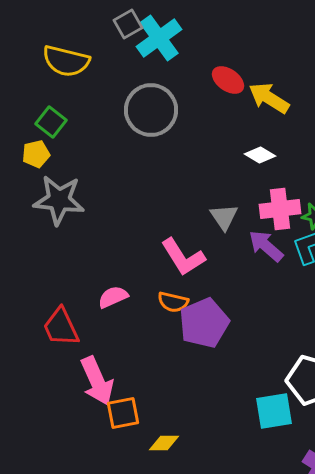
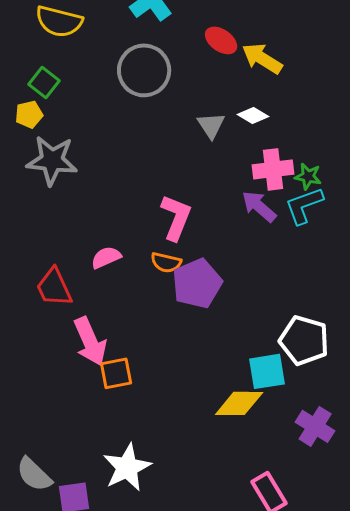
gray triangle: (224, 217) -> (211, 125), moved
pink L-shape: (183, 257) -> (176, 217), turned -126
yellow diamond: (164, 443) -> (239, 403), moved, size x1.6

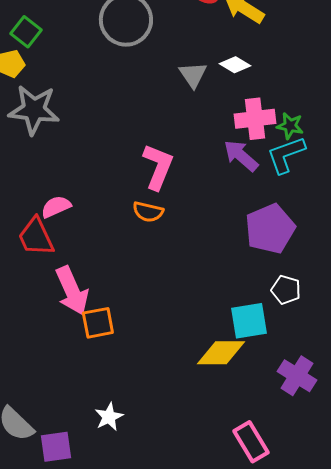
pink semicircle: (106, 257) -> (56, 207), moved
purple pentagon: (197, 283) -> (270, 229), moved
white pentagon: (304, 340) -> (286, 290), size x0.6
white star: (127, 467) -> (109, 417), size x0.6

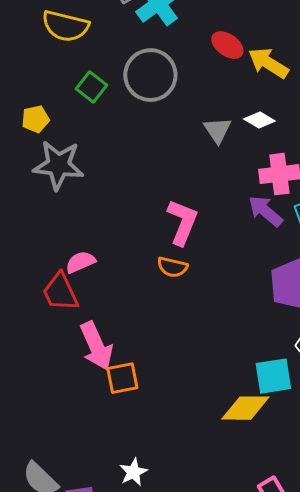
green square: (26, 32) -> (91, 87), moved

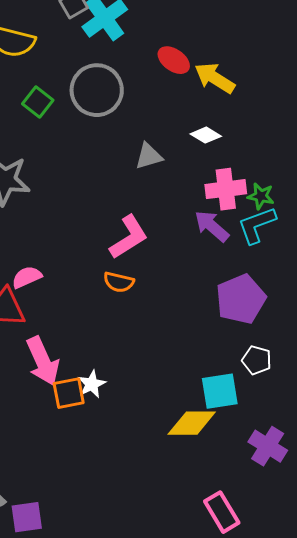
gray triangle: (217, 130) -> (149, 156), moved, turned 48
pink L-shape: (182, 222) -> (129, 237), turned 36
white star: (133, 472) -> (92, 384), moved

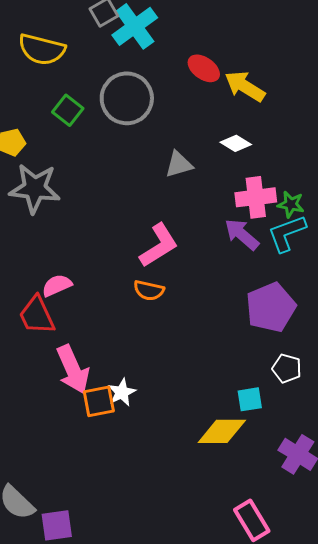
cyan square: (220, 391) -> (250, 399), size x0.7

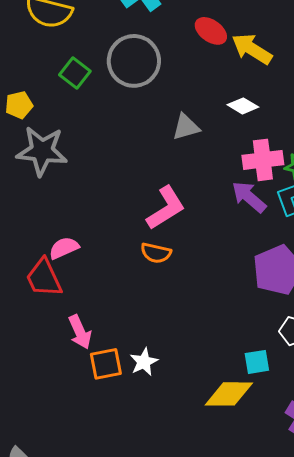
pink arrow: (73, 369) -> (80, 332), size x0.7
white star: (122, 392) -> (144, 362), moved

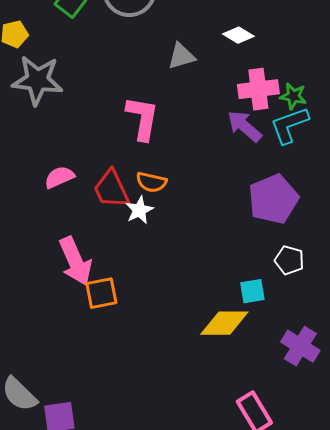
pink L-shape: (166, 208) -> (142, 118), moved, turned -48
red trapezoid: (44, 278) -> (111, 189), moved
pink arrow: (80, 332) -> (75, 261), size x1.4
white star: (144, 362) -> (139, 210), moved

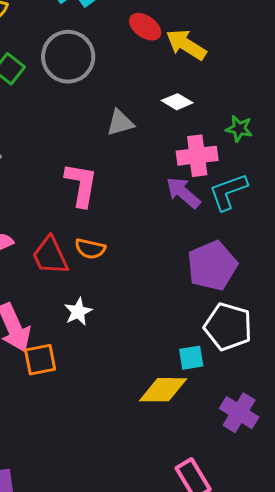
green star: (293, 96) -> (239, 129), moved
white star: (139, 210) -> (78, 312), moved
white pentagon: (289, 260) -> (228, 327), size x1.6

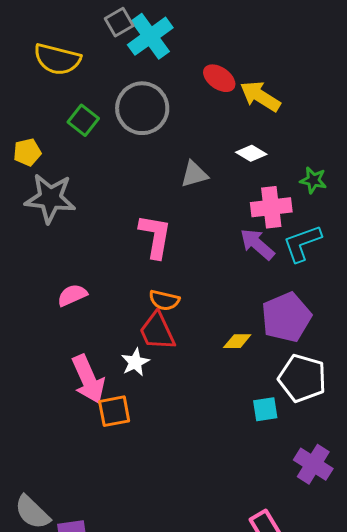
red trapezoid: (50, 256) -> (157, 331), moved
white star: (78, 312) -> (135, 362), moved
yellow diamond: (163, 390) -> (237, 341), moved, size x0.6

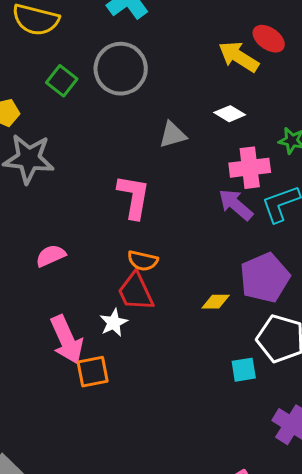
red ellipse: (219, 78) -> (269, 39), moved

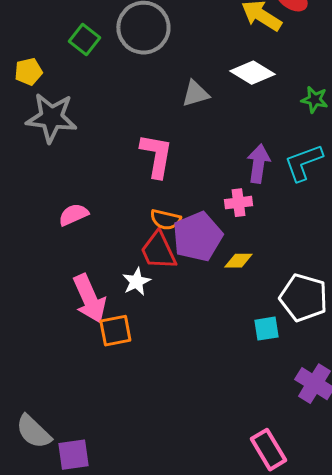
white diamond: (230, 114) -> (252, 73), size x1.4
pink cross: (250, 168) -> (238, 203), moved, size x0.7
purple arrow: (236, 205) -> (258, 164), turned 57
purple pentagon: (265, 278) -> (197, 237), moved

